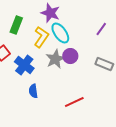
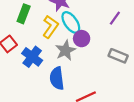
purple circle: (70, 56) -> (82, 39), moved
blue semicircle: (33, 91) -> (57, 78), moved, size x1.5

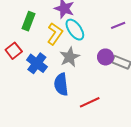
purple line: (115, 18) -> (118, 25), turned 32
purple circle: (82, 39) -> (105, 57), moved

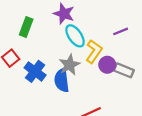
yellow L-shape: (55, 34) -> (94, 51), moved
blue semicircle: (61, 84) -> (62, 80), moved

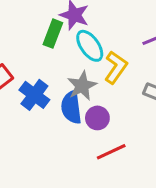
green rectangle: (26, 27) -> (53, 34), moved
purple circle: (107, 65) -> (97, 118), moved

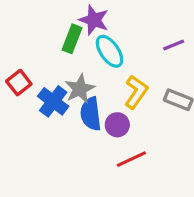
yellow L-shape: (116, 67) -> (136, 92), moved
gray star: (82, 86) -> (80, 89), moved

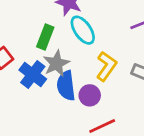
green rectangle: (72, 39) -> (45, 37), moved

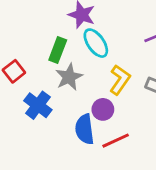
blue cross: (33, 75) -> (38, 105), moved
blue semicircle: (66, 86) -> (85, 129), moved

